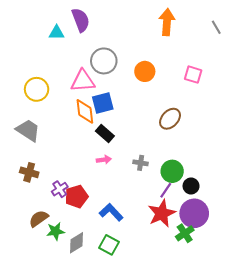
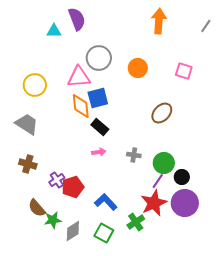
gray line: (216, 27) -> (206, 26), turned 64
brown semicircle: (39, 219) -> (37, 208), turned -96
green cross: (185, 233) -> (136, 222), moved

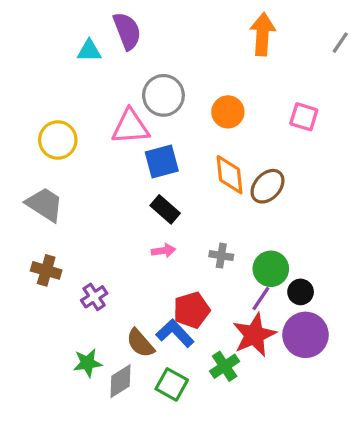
orange diamond: (81, 106) -> (230, 175), moved
red pentagon: (73, 187) -> (192, 310), moved
brown semicircle: (37, 208) -> (140, 343), moved

